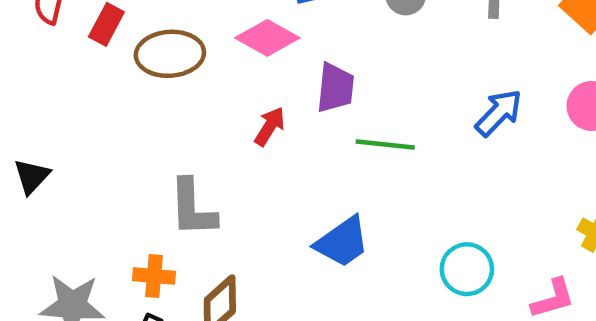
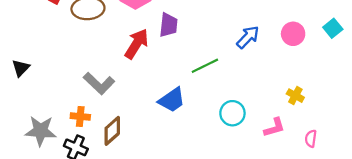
red arrow: (270, 126) -> (137, 44), size x1.6
green line: (385, 144) -> (205, 66), moved, turned -32
gray L-shape: (193, 208) -> (99, 83), turned -44

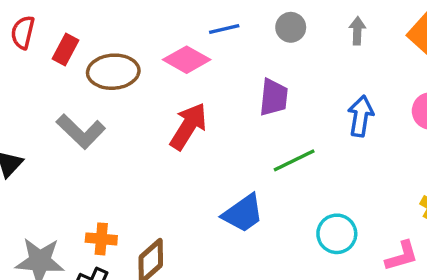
purple trapezoid: (168, 25) -> (274, 97), moved
blue arrow: (248, 37) -> (361, 116), turned -35
gray L-shape: (99, 83) -> (81, 131), moved

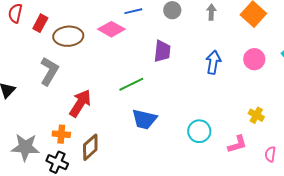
red arrow: (188, 126) -> (80, 103), moved
gray L-shape: (81, 131) -> (49, 71), turned -104
green line: (294, 160) -> (131, 84), moved
blue trapezoid: (243, 213) -> (144, 119), turned 48

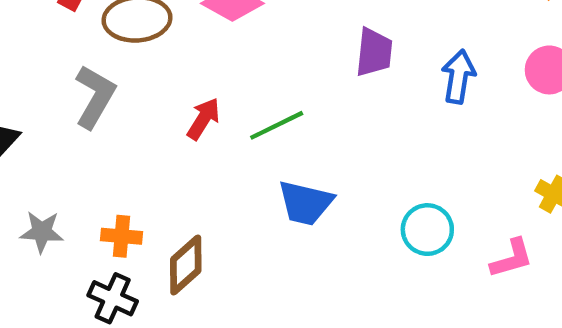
purple trapezoid: (162, 51) -> (374, 52), moved
red arrow: (80, 103) -> (203, 119), moved, size x0.7
gray star: (25, 147) -> (42, 232), moved, size x0.7

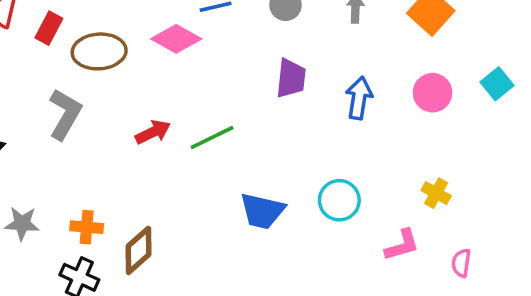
red arrow: (203, 119) -> (153, 132), turned 32
blue trapezoid: (305, 203) -> (262, 211), moved
cyan circle: (427, 230) -> (339, 200), moved

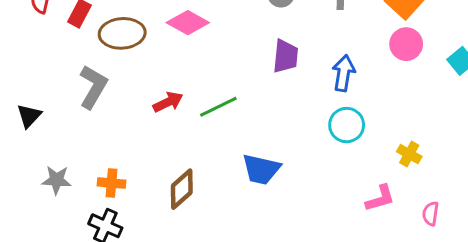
pink circle: (433, 93) -> (406, 44), moved
cyan circle: (339, 200) -> (347, 125), moved
brown diamond: (139, 250) -> (182, 189), moved

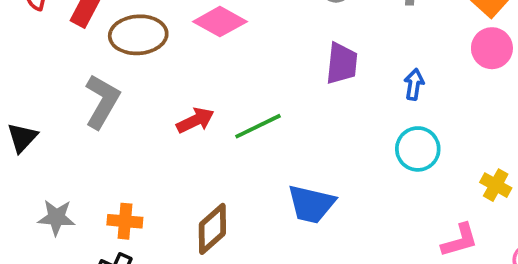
blue arrow: (344, 73) -> (414, 84), size x0.7

